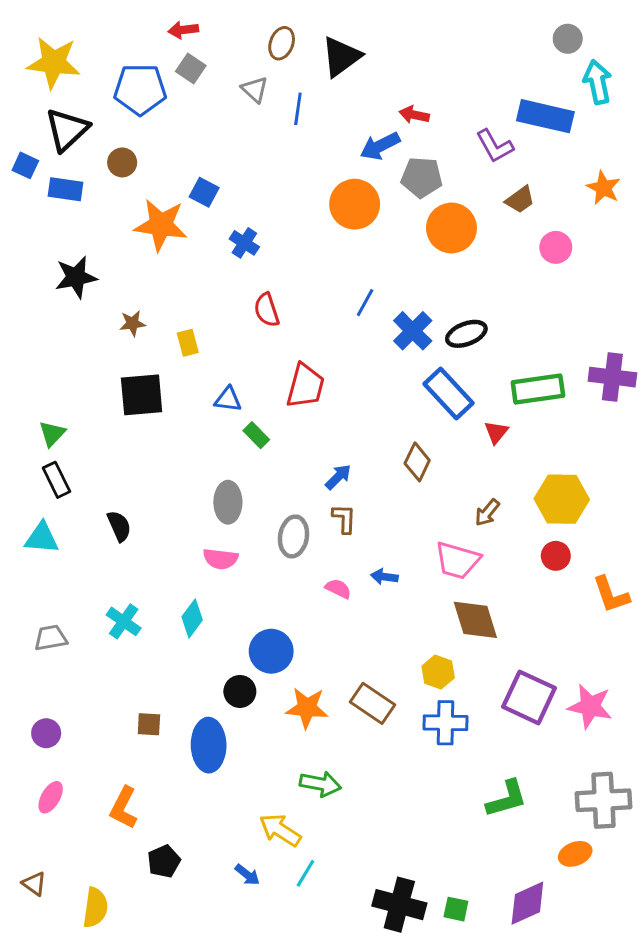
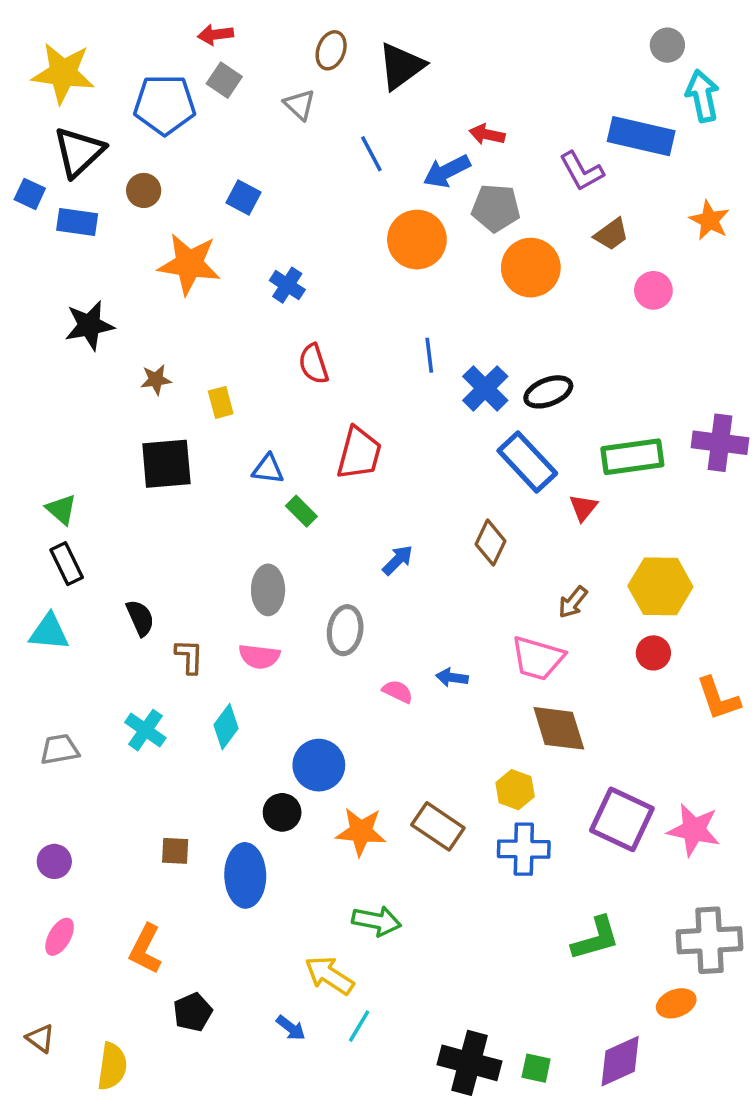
blue line: (298, 109) -> (371, 154), moved, turned -36
blue square: (204, 192) -> (243, 197), moved
blue line: (365, 303) -> (429, 355), turned -36
green triangle: (52, 434) -> (61, 509), turned -32
brown L-shape: (344, 519) -> (189, 656), moved

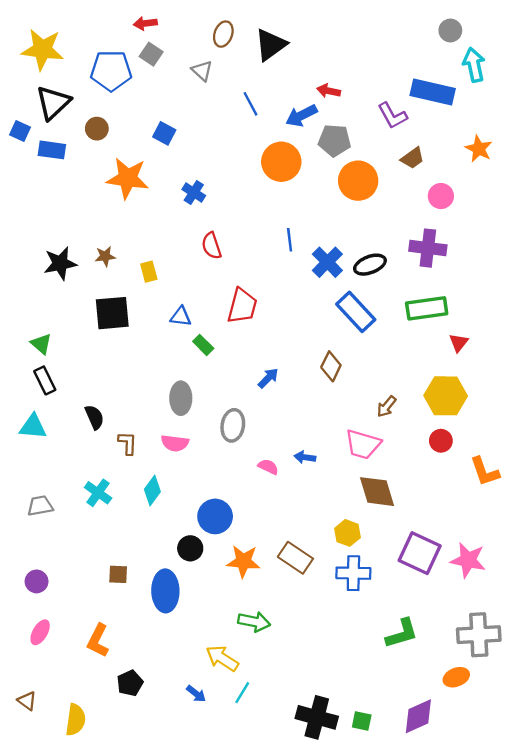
black star: (89, 325) -> (60, 263), moved
purple cross: (720, 443) -> (428, 248), moved
red triangle: (583, 508) -> (459, 343), moved

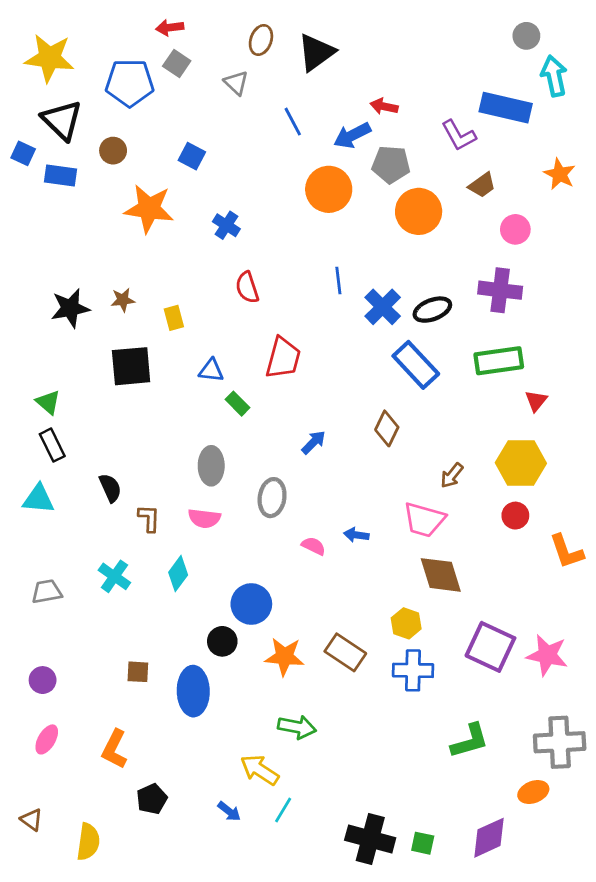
black triangle: (53, 103) -> (62, 120), turned -33

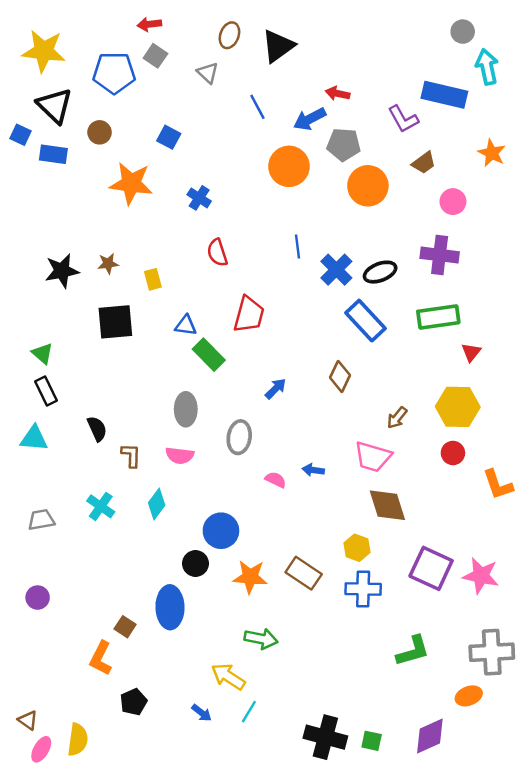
green rectangle: (237, 404) -> (209, 355), size x1.5
brown square: (138, 672) -> (125, 627), moved, turned 30
pink ellipse: (47, 739) -> (41, 749), moved

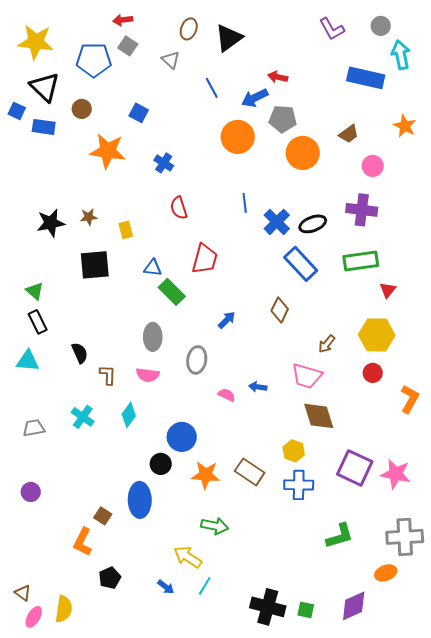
purple L-shape: (403, 119) -> (332, 29), moved
orange L-shape: (498, 485) -> (410, 399), turned -132

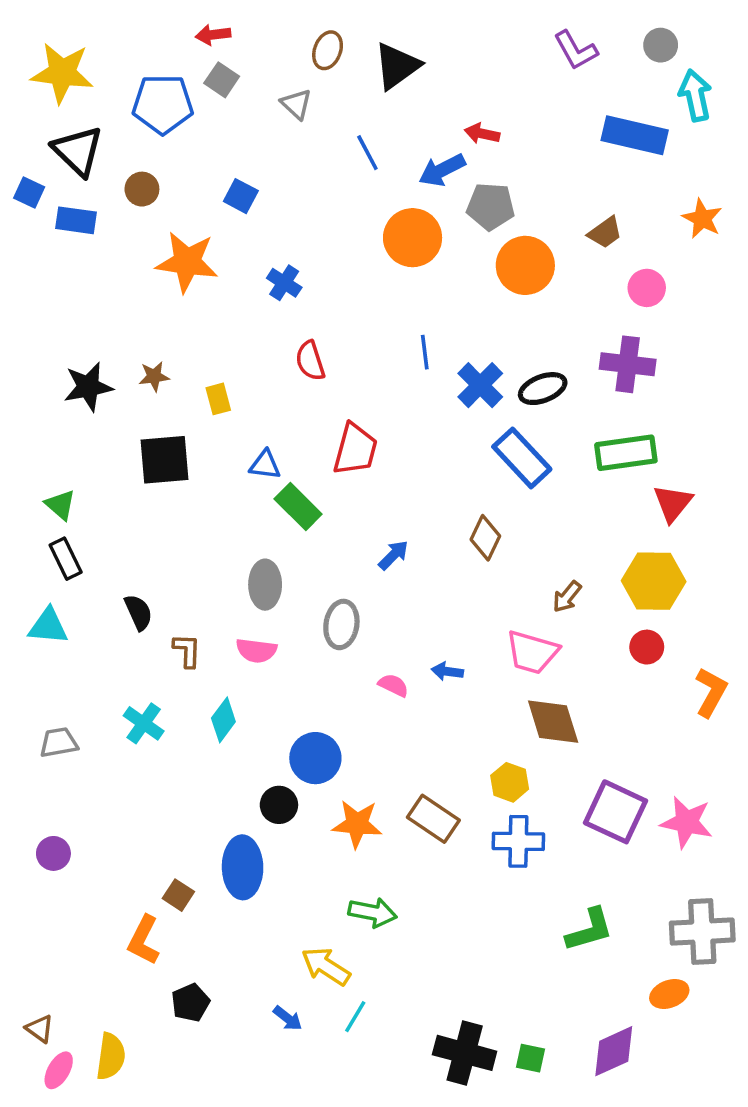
red triangle: (388, 290) -> (673, 503), size x1.4

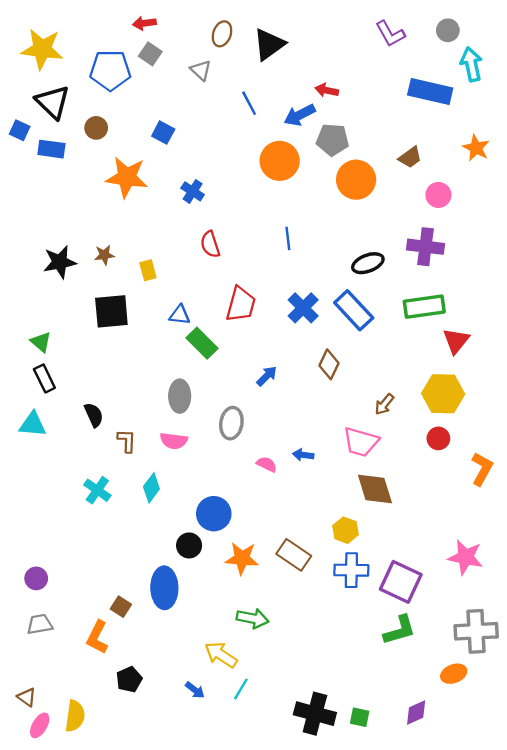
blue cross: (480, 385) -> (303, 308), moved
gray trapezoid: (59, 742) -> (40, 624), moved
purple square: (616, 812) -> (401, 582), moved
purple diamond: (614, 1051) -> (416, 712), size x0.7

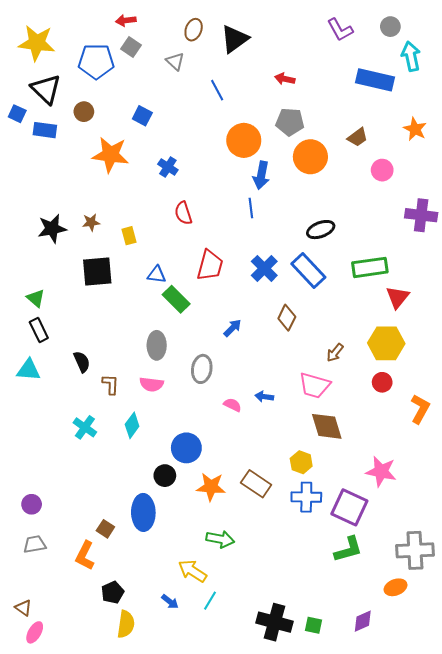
blue arrow: (300, 115) -> (261, 175), moved, turned -52
purple cross: (425, 247) -> (421, 215), moved
pink star: (465, 557) -> (381, 471), moved
yellow semicircle: (75, 716) -> (126, 624), moved

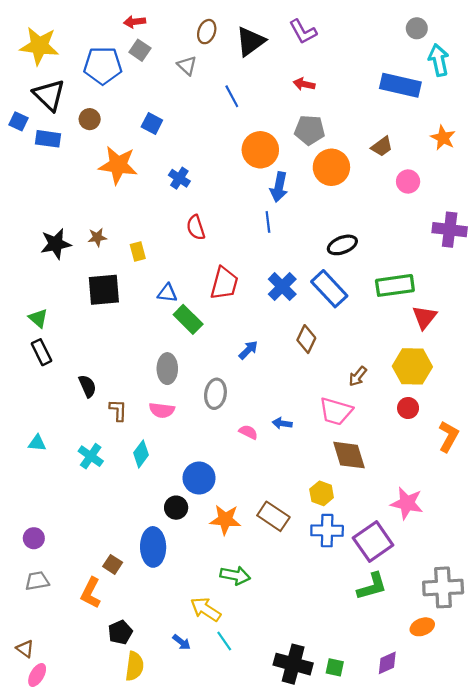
purple L-shape: (340, 30) -> (303, 32), moved
cyan triangle: (29, 370) -> (37, 443), moved, size x0.7
purple square: (349, 507) -> (373, 541), turned 30
cyan line: (210, 601) -> (224, 641), turned -66

